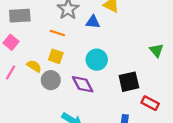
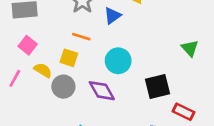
blue triangle: (93, 22) -> (112, 16), turned -40
orange line: (57, 33) -> (81, 37), moved
pink square: (11, 42) -> (28, 45), moved

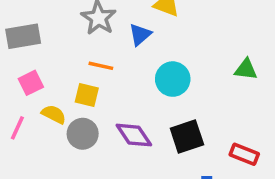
pink square: (28, 45) -> (31, 83), turned 30
green triangle: (190, 48) -> (246, 69), turned -36
cyan circle: (118, 61) -> (173, 79), moved
black square: (158, 87) -> (187, 137), moved

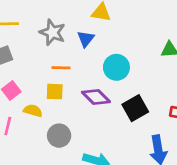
gray circle: (83, 134) -> (59, 136), moved
purple diamond: (134, 135) -> (96, 97), moved

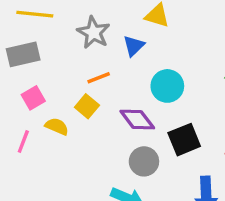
orange line: (61, 68) -> (99, 78), turned -30
yellow square: (55, 92) -> (87, 106), turned 30
gray circle: (59, 136) -> (144, 161), moved

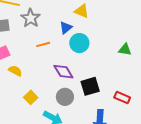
gray star: (93, 32) -> (31, 18), moved
cyan circle: (167, 86) -> (79, 43), moved
yellow square: (87, 106) -> (31, 97), moved

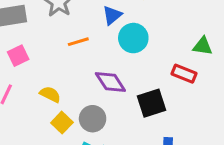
yellow semicircle: (15, 71) -> (50, 94), moved
gray circle: (65, 97) -> (93, 119), moved
red rectangle: (122, 98) -> (184, 74), moved

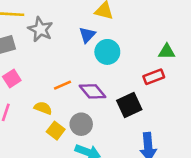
orange line: (78, 42) -> (62, 85), moved
red rectangle: (184, 74) -> (154, 77), turned -36

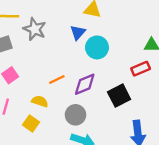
purple diamond: (92, 91) -> (85, 84), turned -70
yellow square: (56, 131) -> (31, 123), moved

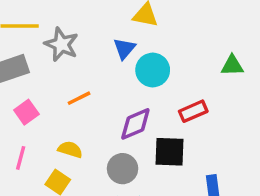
red rectangle: (141, 69) -> (193, 111), moved
orange line: (57, 80) -> (79, 98), moved
black square: (119, 96) -> (170, 152), moved, turned 30

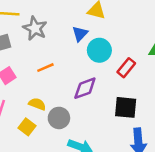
red rectangle: (193, 111) -> (126, 68), moved, turned -30
black square: (170, 152) -> (126, 107), moved
gray circle: (123, 169) -> (59, 118), moved

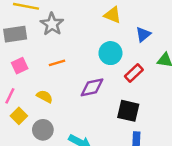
blue triangle: (80, 34) -> (143, 34), moved
gray circle: (59, 118) -> (43, 130), moved
yellow square: (27, 127) -> (19, 116), moved

